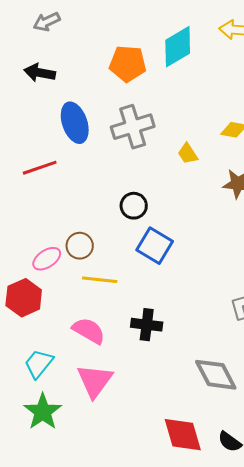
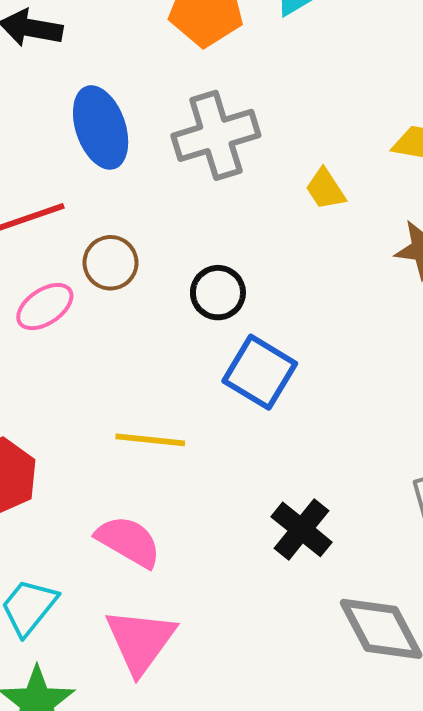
brown circle: (80, 246) -> (110, 263), moved
pink ellipse: (47, 259) -> (45, 307), moved
black cross: (147, 325) -> (302, 529), moved, turned 32

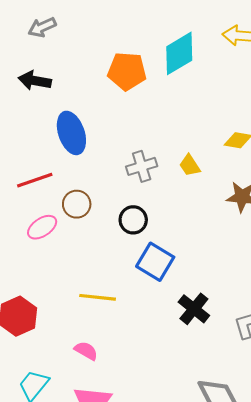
gray cross: (216, 135) -> (142, 166), moved, size x0.7
black cross: (302, 529) -> (194, 309), moved
pink semicircle: (128, 541) -> (86, 351), size x0.7

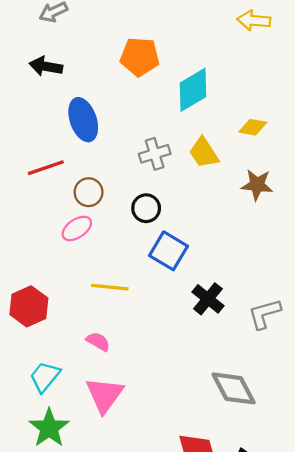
cyan diamond: (179, 53) -> (193, 90), moved
yellow trapezoid: (190, 165) -> (204, 153), size x1.4
pink ellipse: (42, 227) -> (77, 228), moved

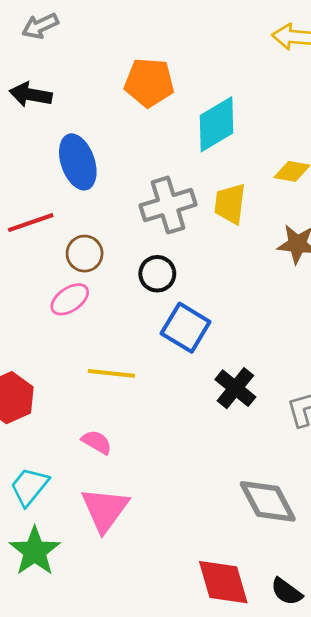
yellow trapezoid: (204, 153) -> (230, 204), turned 40
gray cross: (155, 154) -> (168, 205), size x1.4

